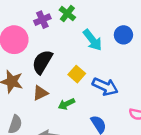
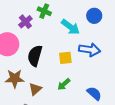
yellow square: (77, 74) -> (65, 58), turned -32
blue arrow: (105, 87) -> (90, 50), moved
brown triangle: (40, 93) -> (35, 89), moved

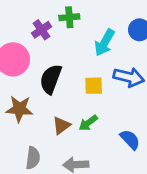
green cross: (44, 11) -> (69, 17), turned -32
cyan arrow: (70, 27) -> (105, 43), turned 78
brown triangle: (35, 89) -> (61, 125), moved

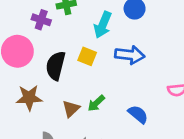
purple cross: (41, 30) -> (41, 20), turned -30
yellow square: (94, 86) -> (87, 56), moved, turned 30

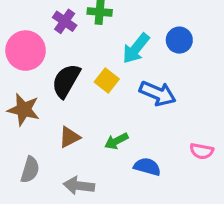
green arrow: (96, 103) -> (116, 141), moved
blue semicircle: (138, 114) -> (147, 167), turned -40

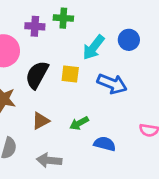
purple cross: (65, 21) -> (35, 26), turned -30
yellow square: (107, 81) -> (70, 74), turned -30

